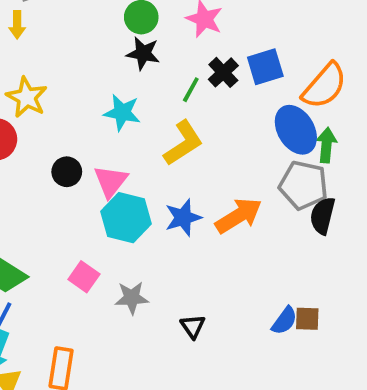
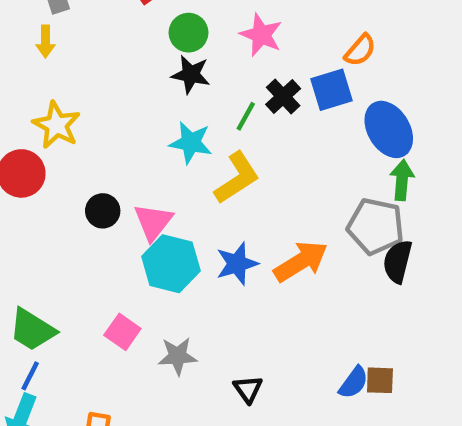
orange semicircle: (324, 86) -> (360, 50), moved, size x0.6
cyan star: (122, 113) -> (191, 143), moved
blue ellipse: (296, 130) -> (389, 129), moved

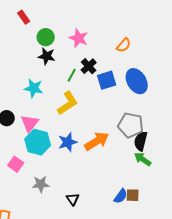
blue square: (332, 90) -> (107, 80), moved
cyan star: (191, 143) -> (34, 88), moved
green arrow: (402, 180) -> (143, 159), moved, turned -60
pink square: (122, 332) -> (16, 164), moved

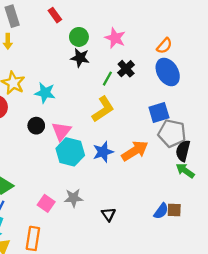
blue square: (107, 80) -> (159, 113), moved
blue ellipse: (137, 81) -> (168, 72), moved
cyan star: (34, 88) -> (45, 93), moved
pink square: (16, 164) -> (46, 203), moved

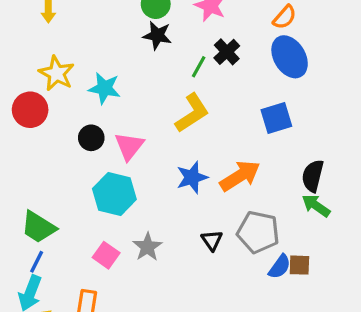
gray pentagon: (172, 133) -> (258, 232), moved
cyan hexagon: (70, 152) -> (114, 194), moved
gray star: (73, 198) -> (147, 247), turned -30
black triangle: (109, 214) -> (212, 240), moved

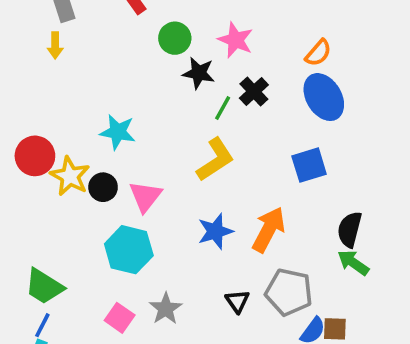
black star: (157, 35) -> (199, 73), moved
yellow star: (57, 73) -> (70, 176), moved
orange arrow: (240, 176) -> (269, 229), turned -30

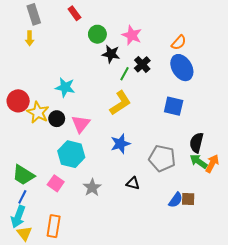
blue square: (309, 165) -> (174, 106), turned 30
orange arrow: (269, 229) -> (212, 164), moved, size x0.7
gray pentagon: (289, 292) -> (162, 158), moved
black triangle: (237, 301) -> (133, 183), turned -40
pink square: (120, 318) -> (56, 183), moved

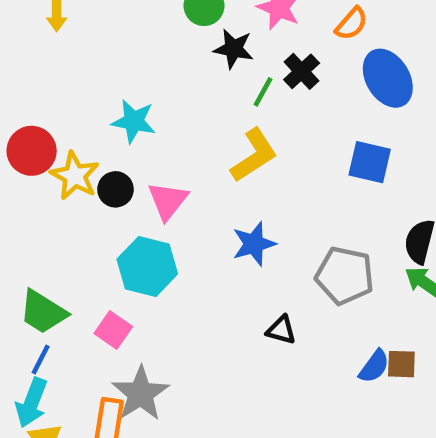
orange semicircle: (179, 43) -> (351, 24), moved
gray star: (92, 188) -> (140, 394), moved, size x1.4

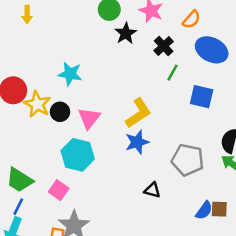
black star: (233, 49) -> (126, 33), turned 30
blue ellipse: (388, 78) -> (212, 50), turned -32
green line: (263, 92) -> (172, 73), moved
yellow L-shape: (254, 155) -> (138, 113), moved

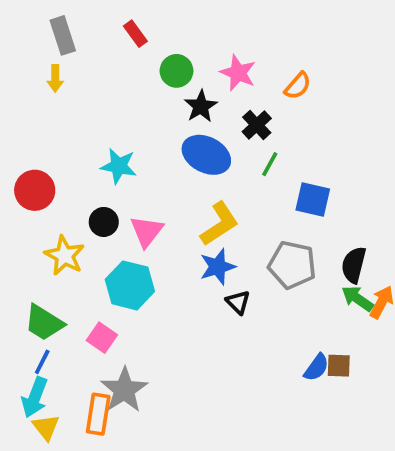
blue ellipse: (212, 50) -> (206, 155), moved
yellow star: (37, 104) -> (65, 256), moved
gray pentagon: (188, 160) -> (292, 265), moved
black triangle: (152, 190) -> (238, 302), moved, turned 30

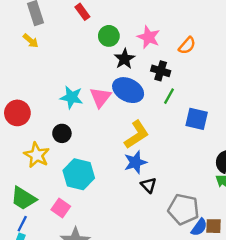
yellow arrow: (55, 78) -> (31, 41), turned -49
black cross: (257, 125) -> (161, 71), turned -30
pink triangle: (147, 231) -> (100, 97), moved
gray pentagon: (292, 265) -> (183, 209), moved

